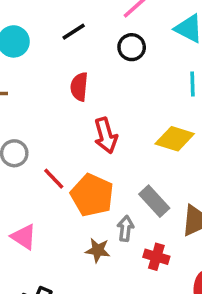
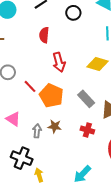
gray arrow: (125, 228) -> (37, 131), moved

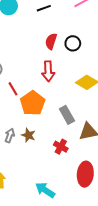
black circle: (73, 13) -> (73, 43), moved
red semicircle: (44, 35) -> (51, 41), moved
cyan arrow: (82, 174) -> (45, 190), turned 66

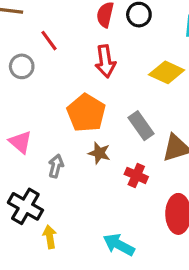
red line: (13, 89) -> (49, 41), moved
brown star: (28, 135) -> (99, 153), moved

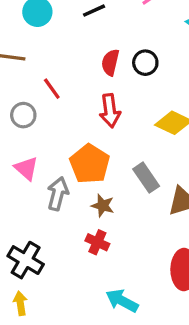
pink triangle: (20, 142) -> (26, 168), moved
gray arrow: (56, 166) -> (58, 194), moved, size x1.4
red cross: (136, 175) -> (97, 242), moved
yellow arrow: (50, 237) -> (20, 303), moved

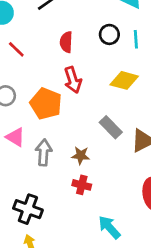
black circle: (145, 63) -> (109, 34), moved
red line: (52, 89) -> (16, 49), moved
orange pentagon: (90, 164) -> (46, 104), moved
cyan arrow: (122, 301) -> (109, 227), turned 30

